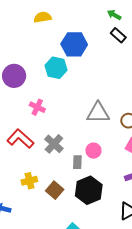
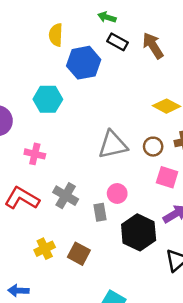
yellow semicircle: (43, 17) -> (56, 35), moved, turned -66
blue hexagon: (74, 44) -> (84, 63), moved
black hexagon: (89, 190) -> (139, 232), moved

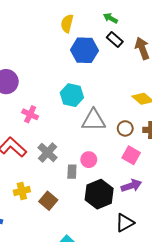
cyan hexagon: (48, 99) -> (72, 95), moved

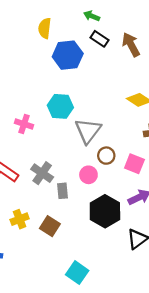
pink cross: (30, 114) -> (24, 124), moved
gray triangle: (94, 120) -> (88, 131), turned -45
brown circle: (125, 128) -> (106, 156), moved
gray rectangle: (72, 172) -> (62, 191), moved

